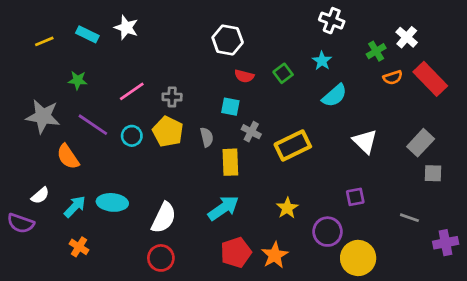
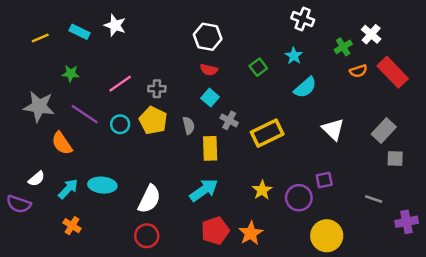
red semicircle: (244, 76) -> (209, 70), moved
cyan square: (230, 107) -> (210, 98), turned 30
purple circle: (328, 232) -> (299, 198), moved

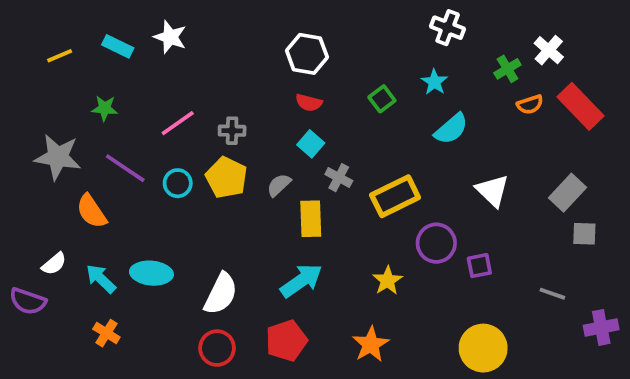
gray semicircle: (189, 125) -> (279, 185), turned -120
cyan arrow: (68, 189) -> (101, 279), turned -90
purple circle: (299, 198) -> (436, 243), moved
red pentagon: (215, 231) -> (286, 341), moved

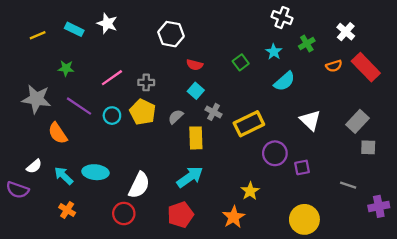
white hexagon: (307, 54) -> (171, 34), moved
green cross: (507, 69) -> (307, 43), moved
yellow star: (388, 281) -> (250, 191), moved
red circle: (217, 348) -> (124, 213), moved

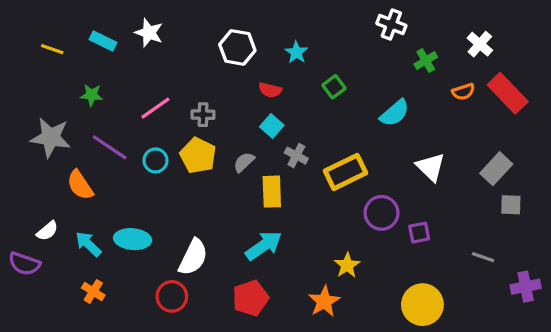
yellow line: (38, 35) -> (52, 49), turned 42
cyan star: (274, 52) -> (296, 52), moved

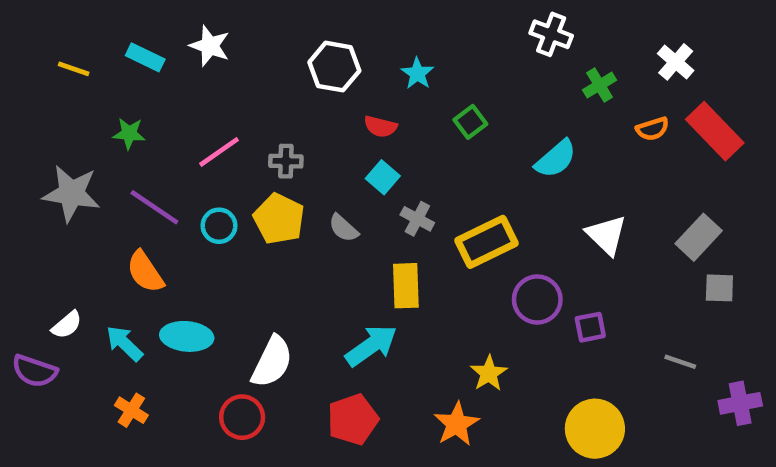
gray semicircle: (244, 162) -> (344, 228), turned -95
orange semicircle: (80, 185) -> (145, 272), moved
yellow rectangle: (272, 192) -> (406, 286), moved

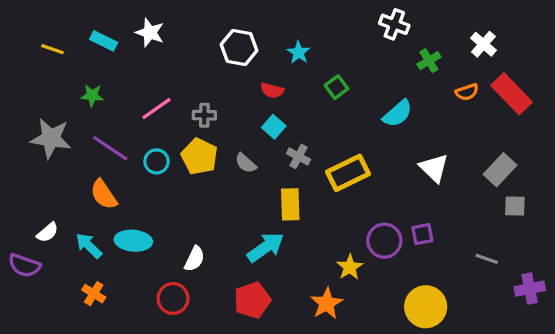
purple circle: (537, 300) -> (384, 241), moved
white semicircle: (272, 362) -> (194, 259), size x0.7

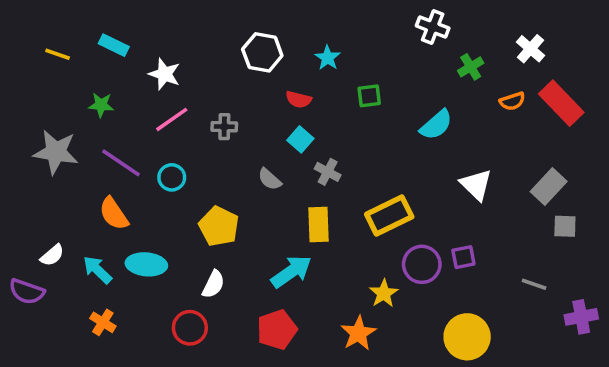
white star: (150, 33) -> (164, 74), moved
green square: (336, 87) -> (369, 96), turned 30
yellow pentagon: (199, 156) -> (219, 226), moved
yellow rectangle: (348, 173) -> (389, 215), moved

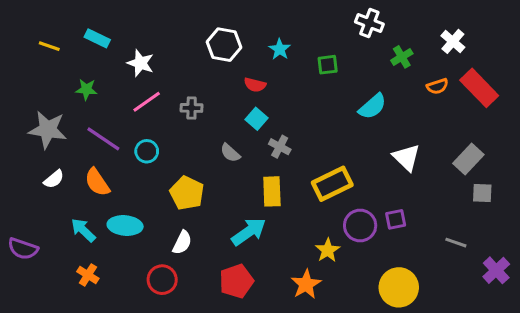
green square: (369, 96) -> (328, 65), moved
white semicircle: (52, 255) -> (54, 179), moved
purple cross: (581, 317) -> (496, 270), turned -32

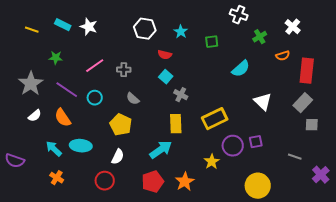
white star: (140, 63) -> (89, 27), moved
red rectangle: (479, 88) -> (307, 71), moved, turned 50
gray star: (48, 130) -> (31, 84), turned 30
gray semicircle: (230, 153) -> (133, 99), moved
orange star: (306, 284) -> (185, 182), moved

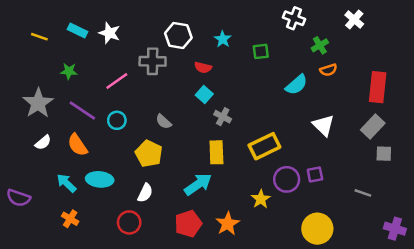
white cross: (293, 27) -> (354, 19), moved
orange semicircle: (283, 56) -> (328, 70), moved
gray cross: (124, 70) -> (153, 61), moved, size x1.5
purple cross: (321, 175) -> (395, 229), moved, turned -30

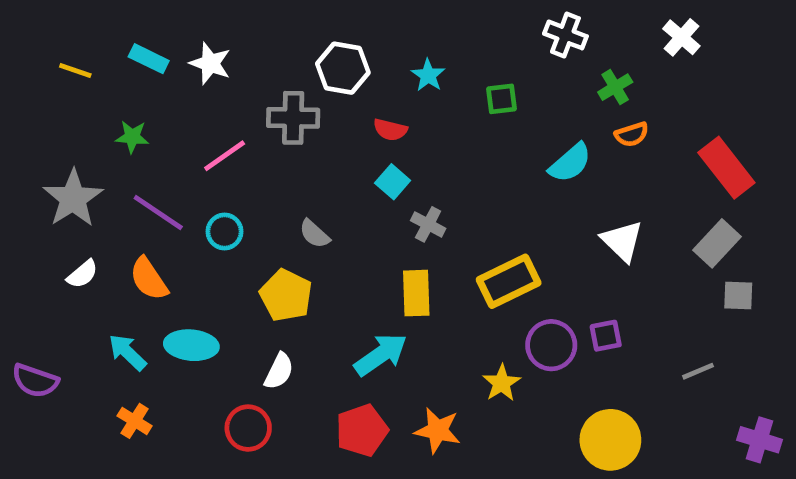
red rectangle: (378, 87) -> (726, 168), turned -44
gray line: (363, 193) -> (698, 371), turned -42
orange star: (228, 224) -> (438, 430), turned -30

